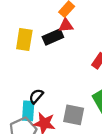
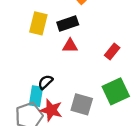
red triangle: (66, 25) -> (70, 46), moved

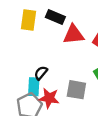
black rectangle: (68, 23) -> (55, 17), turned 48
red triangle: (70, 46) -> (74, 35), moved, size x1.5

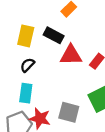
black semicircle: (41, 73) -> (27, 65), moved
cyan rectangle: (34, 87) -> (26, 93), moved

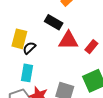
yellow rectangle: (26, 36) -> (19, 39), moved

